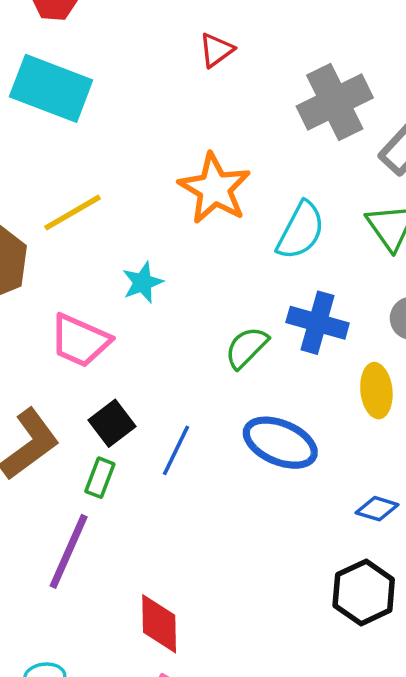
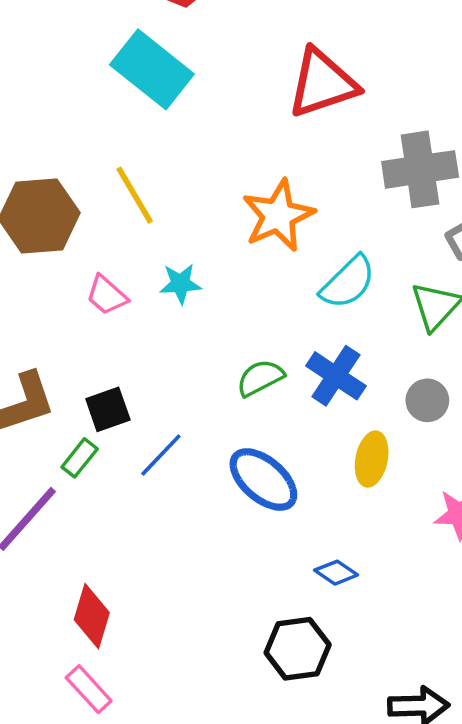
red triangle: (216, 50) -> (322, 83), size x2.0
yellow line: (73, 213) -> (135, 195), turned 72
pink trapezoid: (80, 341) -> (107, 295), moved, size x0.7

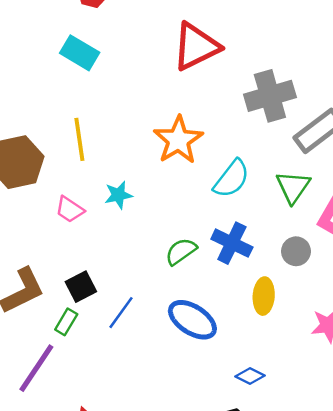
cyan rectangle: (152, 69) -> (80, 53), size x0.7
yellow line: (135, 195) -> (79, 139), turned 30

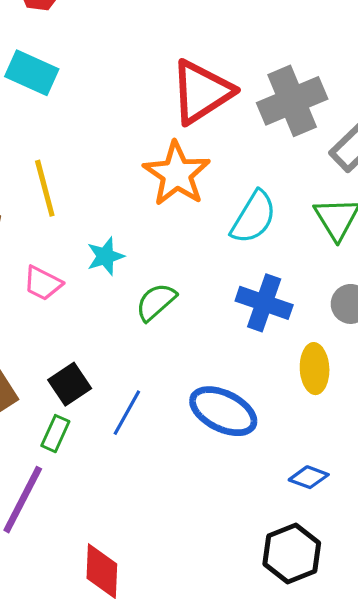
red triangle: (196, 47) -> (201, 92), moved
green semicircle: (181, 251) -> (156, 302), moved

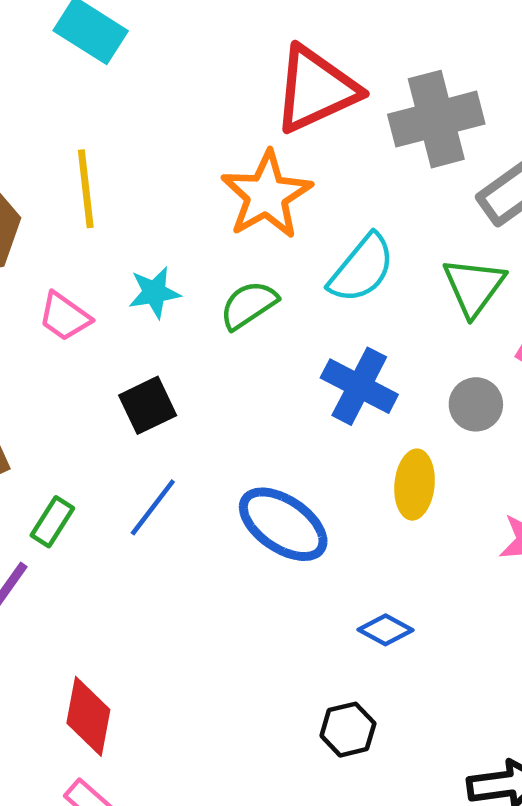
green semicircle: (156, 302) -> (249, 305), moved
black square: (70, 384) -> (148, 405), moved
black hexagon: (292, 554) -> (348, 730), size x0.7

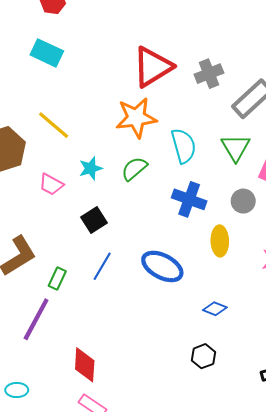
gray cross: (436, 119) -> (209, 74), size x0.7
yellow line: (86, 189) -> (54, 125), turned -36
orange star: (266, 195) -> (136, 118), turned 30
cyan semicircle: (362, 269) -> (184, 146), turned -48

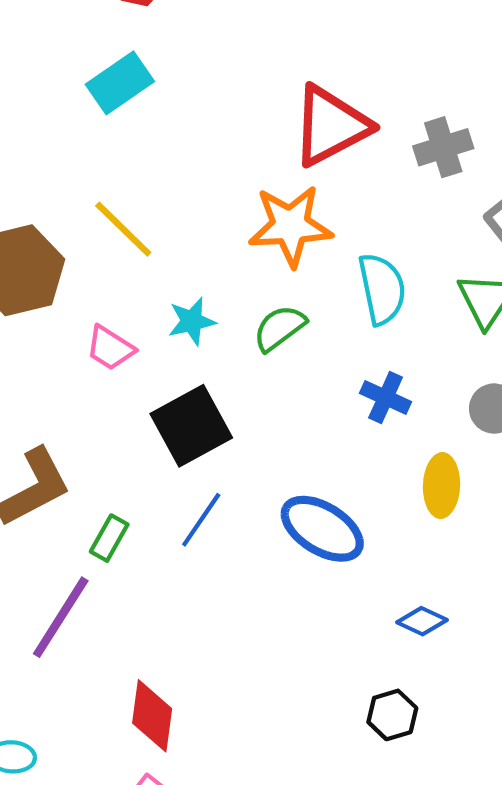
cyan rectangle: (47, 53) -> (120, 83), turned -64
blue cross: (189, 199) -> (386, 398), size x0.7
black square: (94, 220) -> (191, 426), size x1.5

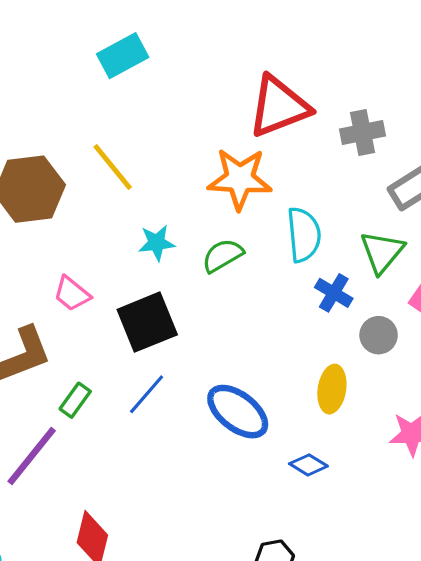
pink trapezoid: (110, 348) -> (72, 294), moved
blue cross: (386, 398) -> (334, 293), moved
blue diamond: (422, 621) -> (308, 465), moved

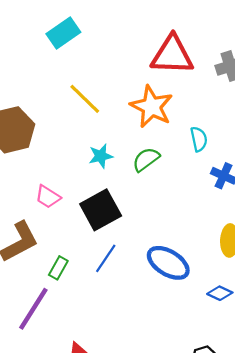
red triangle: (279, 106) -> (172, 55), turned 30
yellow line: (113, 167) -> (85, 99), moved
orange star: (240, 179) -> (152, 107), turned 30
cyan semicircle: (304, 235) -> (199, 139), size x0.7

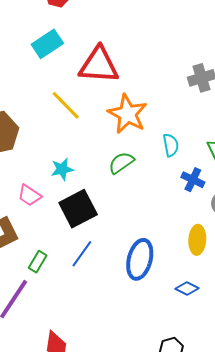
red triangle: (172, 55) -> (99, 65), moved
cyan star: (101, 156) -> (62, 169), moved
blue ellipse: (168, 263) -> (140, 259), turned 72

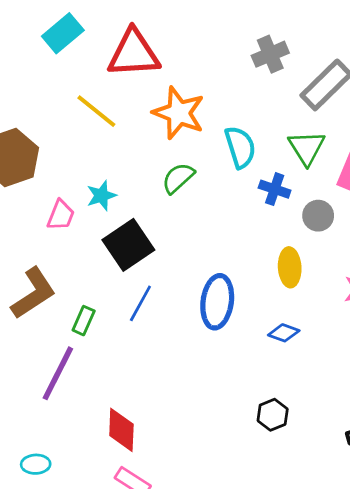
cyan semicircle: (171, 145) -> (240, 147), size x1.4
pink trapezoid: (29, 195) -> (61, 215), moved, turned -95

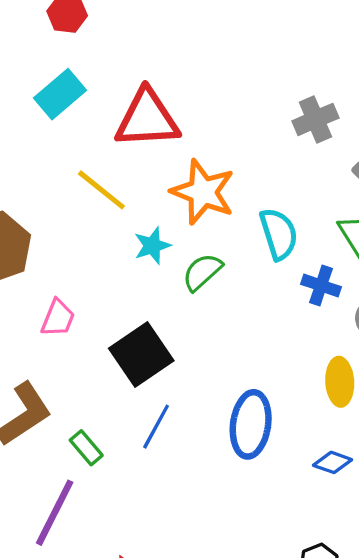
cyan star: (101, 196) -> (152, 246), moved
green rectangle: (84, 321) -> (86, 448), turned -64

